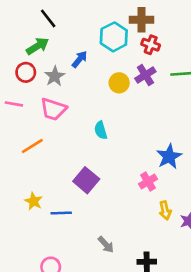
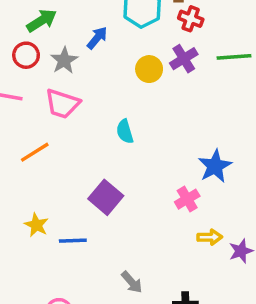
yellow arrow: (165, 210) -> (210, 237), turned -78

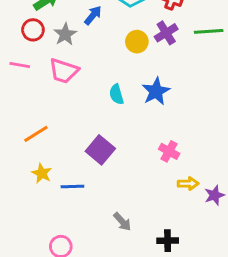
orange line: (35, 152) -> (36, 134), moved
blue star: (215, 166) -> (156, 91), moved
pink cross: (187, 199) -> (169, 151), turned -30

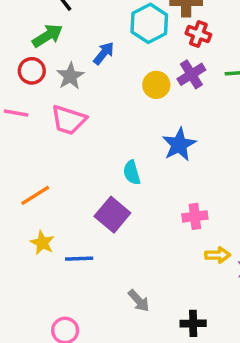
cyan semicircle: (116, 94) -> (132, 173), moved
pink cross: (169, 151) -> (195, 216), turned -36

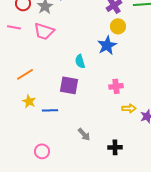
yellow circle: (156, 85) -> (118, 26), moved
purple square: (112, 215) -> (69, 85), turned -30

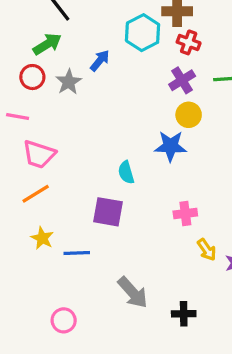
pink trapezoid: (44, 31) -> (39, 154), moved
blue star: (107, 45) -> (171, 146), turned 30
yellow arrow: (129, 108) -> (207, 250), turned 56
gray arrow: (84, 134) -> (133, 292), size x1.5

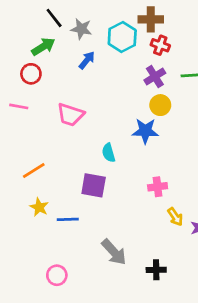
gray star: (69, 82) -> (81, 29), moved, turned -30
pink trapezoid: (39, 154) -> (70, 115), moved

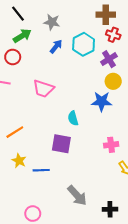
black line: (54, 18) -> (18, 14), moved
cyan hexagon: (122, 37) -> (84, 44), moved

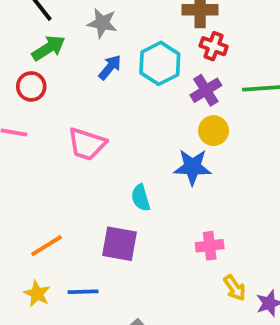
orange line: (15, 132) -> (47, 246), moved
yellow star: (19, 161) -> (37, 294), moved

